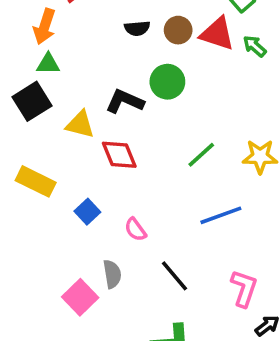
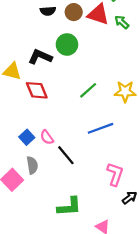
blue square: (87, 212) -> (27, 137), moved
black line: (175, 276) -> (66, 155), moved

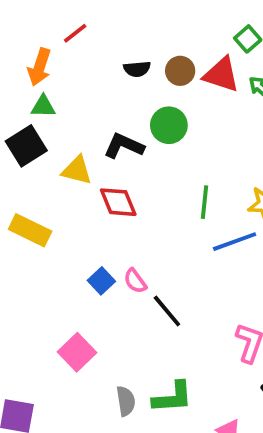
green line: (88, 90) -> (205, 202), turned -42
blue line: (101, 128) -> (235, 242), moved
gray semicircle: (32, 165) -> (126, 401), moved

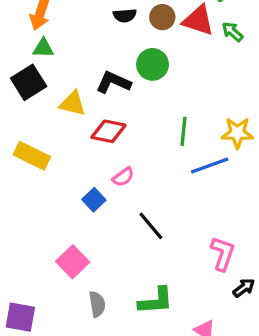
red diamond: (118, 202) -> (109, 131), turned -56
pink semicircle: (135, 281) -> (123, 177), moved, turned -90
gray semicircle: (126, 401) -> (97, 304), moved

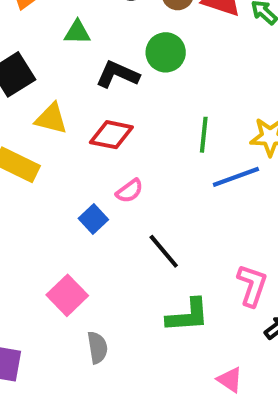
green triangle: (43, 48) -> (77, 32), moved
yellow triangle: (73, 104) -> (51, 119), moved
green L-shape: (156, 301) -> (188, 315), moved

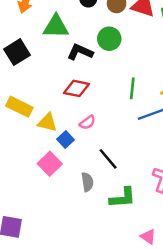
green triangle: (77, 32) -> (56, 27), size x1.6
yellow triangle: (51, 119) -> (47, 122), moved
pink square: (67, 295) -> (50, 164), moved
gray semicircle: (97, 348) -> (87, 182), moved

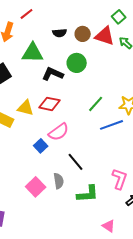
green line: (132, 88) -> (96, 104), turned 36
yellow triangle: (47, 122) -> (26, 108), moved
pink semicircle: (87, 122) -> (59, 132), size x1.5
pink square: (50, 164) -> (36, 187), moved

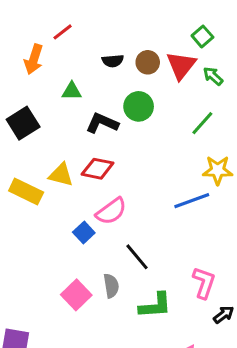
red triangle: (105, 36) -> (181, 65), turned 50
green triangle: (33, 53) -> (72, 91), size x0.6
green line: (96, 104) -> (202, 123), moved

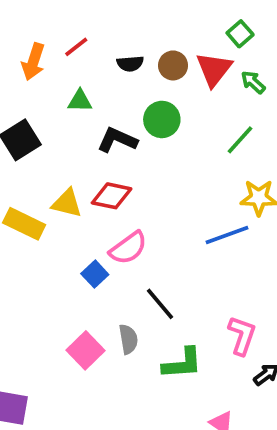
red line: (63, 32) -> (76, 47), moved

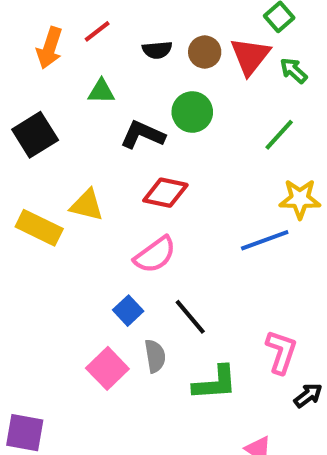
red diamond: (112, 196) -> (165, 193), moved
blue square: (95, 274) -> (128, 311), moved

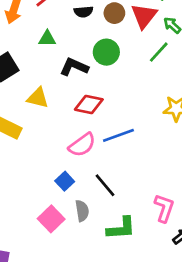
green line: (279, 135) -> (159, 52), moved
yellow triangle: (87, 205) -> (38, 98), moved
blue line: (265, 240) -> (118, 135), moved

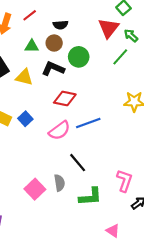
brown circle: (114, 13) -> (54, 43), moved
yellow triangle: (38, 98) -> (24, 77), moved
blue square: (65, 181) -> (25, 119), moved

